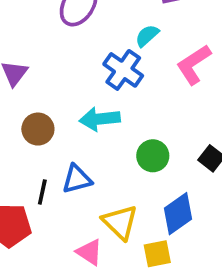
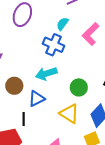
blue triangle: (77, 179) -> (37, 99), moved
yellow triangle: (120, 222) -> (69, 114), moved

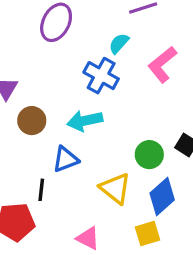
brown circle: (14, 86) -> (32, 121), moved
green circle: (79, 87) -> (149, 155), moved

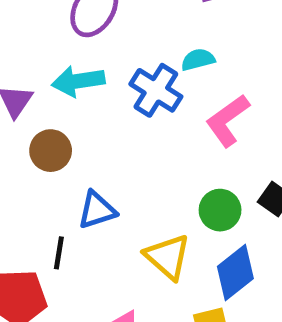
cyan semicircle: (119, 43) -> (198, 60), moved, turned 30
pink L-shape: (162, 64) -> (228, 121), moved
cyan arrow: (85, 121) -> (78, 81), moved

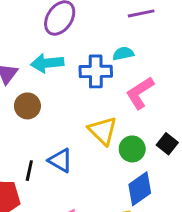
blue cross: (156, 90) -> (96, 71), turned -36
blue triangle: (97, 210) -> (60, 161), moved, turned 45
yellow triangle: (168, 257) -> (103, 131), moved

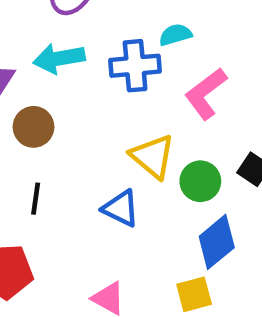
blue triangle: (60, 161) -> (121, 209), moved
black line: (29, 171) -> (36, 199), moved

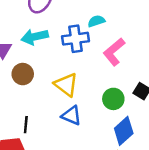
yellow triangle: (153, 156) -> (66, 85), moved
black line: (36, 199) -> (26, 125), moved

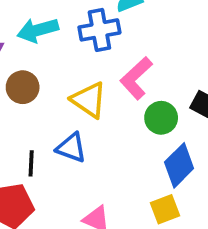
pink L-shape: (114, 52) -> (136, 78), moved
blue triangle: (71, 115) -> (71, 148), moved

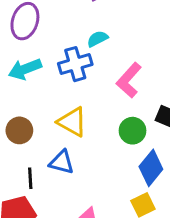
pink L-shape: (136, 78) -> (129, 80), moved
brown circle: (23, 87) -> (19, 130), moved

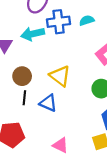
blue cross: (75, 64) -> (59, 22), moved
black line: (30, 178) -> (24, 98), moved

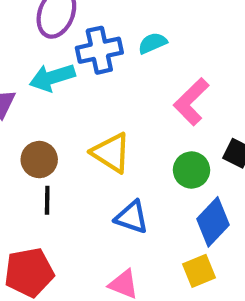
blue triangle: (48, 103) -> (132, 217), moved

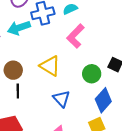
pink L-shape: (191, 102) -> (75, 36), moved
blue triangle: (132, 217) -> (61, 99), turned 30

